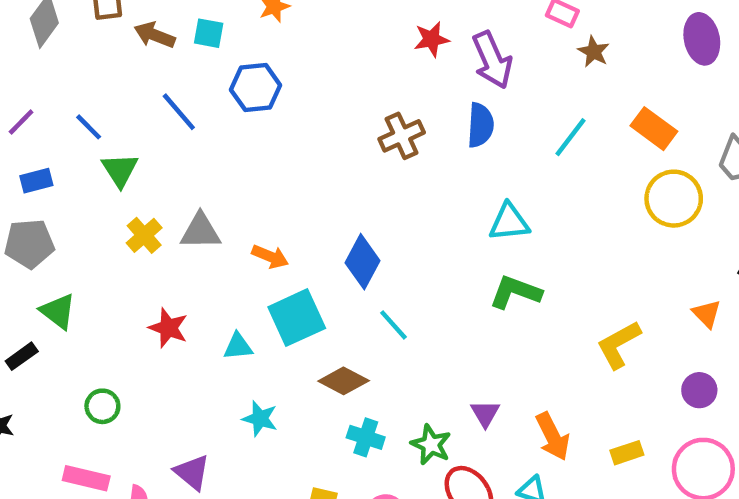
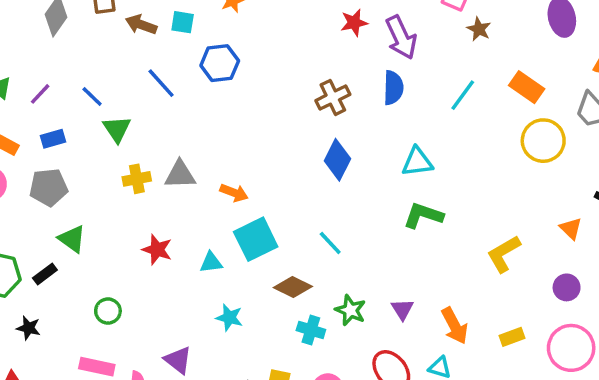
yellow cross: (144, 235) -> (137, 179), turned 32
blue diamond: (362, 262) -> (337, 160), moved
green star: (431, 445) -> (350, 310), moved

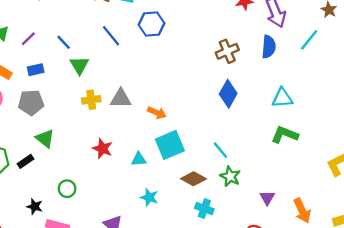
cyan line: (463, 95) -> (309, 40), moved
green star: (350, 310) -> (230, 176), moved
black star: (29, 328) -> (35, 206), moved

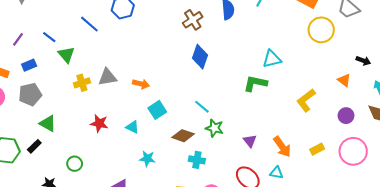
cyan triangle: (282, 98) -> (272, 59), moved
cyan square: (170, 145) -> (157, 110), size x0.7
cyan triangle: (139, 159) -> (132, 127), turned 40

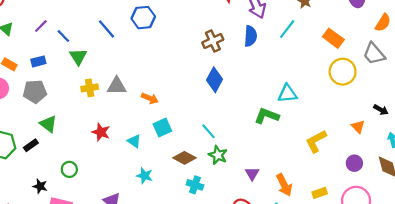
purple line: (18, 39) -> (41, 26), moved

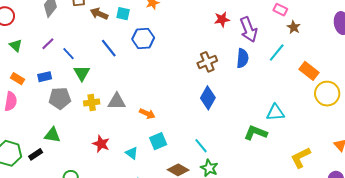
orange rectangle: (333, 38) -> (309, 71), moved
gray pentagon: (35, 92) -> (60, 98), moved
green triangle: (48, 124) -> (52, 135), turned -30

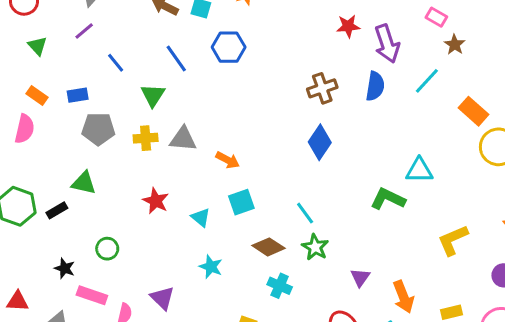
purple line: (48, 44) -> (84, 31), moved
green triangle: (82, 73) -> (153, 95), moved

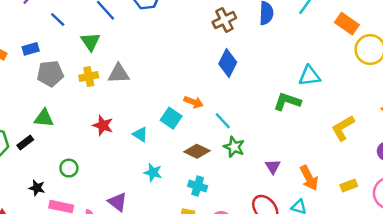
orange arrow: (228, 160) -> (194, 102), moved
cyan square: (241, 202) -> (171, 118), turned -30
cyan cross: (280, 286) -> (198, 186), moved

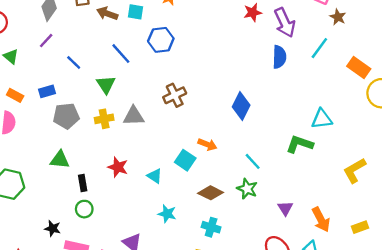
brown cross: (224, 20) -> (175, 95), moved
cyan line: (223, 121) -> (253, 161), moved
black rectangle: (25, 143) -> (83, 183), moved, turned -63

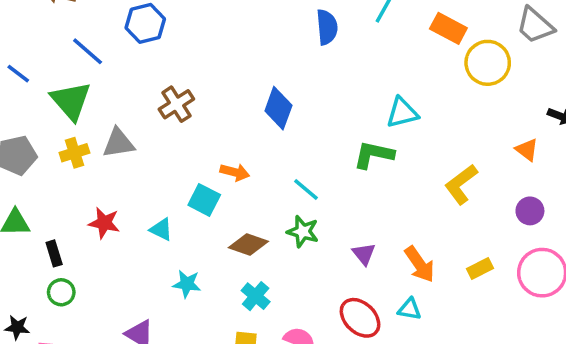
green triangle: (106, 85) -> (71, 101), size x1.4
cyan cross: (211, 227) -> (256, 296), turned 30

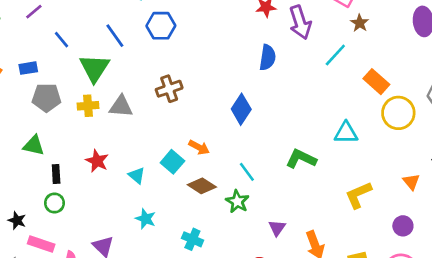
blue semicircle: (327, 27) -> (268, 58), moved
cyan triangle: (402, 113) -> (346, 133), moved
brown diamond: (248, 245) -> (202, 186), moved
cyan cross: (256, 296) -> (192, 239), turned -30

